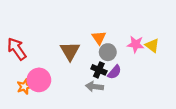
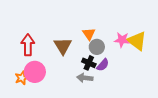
yellow triangle: (152, 45) -> (137, 41), size x1.5
red arrow: (17, 49) -> (28, 45), moved, turned 35

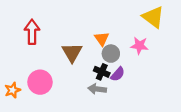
yellow triangle: (137, 41) -> (153, 17), moved
red arrow: (28, 45) -> (32, 32), moved
orange star: (22, 78) -> (13, 90), moved

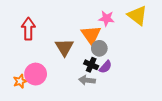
orange triangle: (102, 39) -> (91, 35), size x1.5
pink star: (139, 46) -> (107, 19), moved
orange star: (13, 90) -> (20, 81), moved

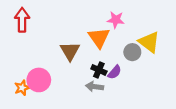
yellow triangle: (137, 15) -> (149, 42), moved
red arrow: (28, 29) -> (22, 20), moved
gray circle: (99, 48) -> (132, 52), moved

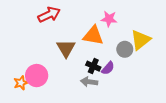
red arrow: (22, 20) -> (49, 15), moved, turned 65
orange triangle: (99, 38) -> (93, 36), turned -45
yellow triangle: (149, 42) -> (141, 40), turned 45

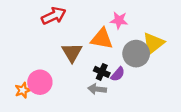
gray circle: (125, 49) -> (136, 54), size x1.5

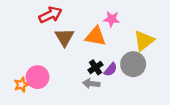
brown triangle: (72, 52) -> (64, 37), moved
gray circle: (136, 54) -> (133, 64), moved
black cross: (102, 72) -> (96, 67), turned 32

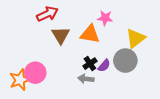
orange star: (21, 85) -> (20, 80), size x1.5

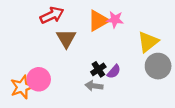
orange triangle: (90, 34) -> (98, 21), moved, turned -40
gray circle: (125, 61) -> (158, 66), moved

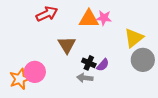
orange triangle: (98, 21) -> (89, 19), turned 30
brown triangle: (66, 38) -> (67, 45), moved
black cross: (98, 69) -> (89, 63), turned -32

